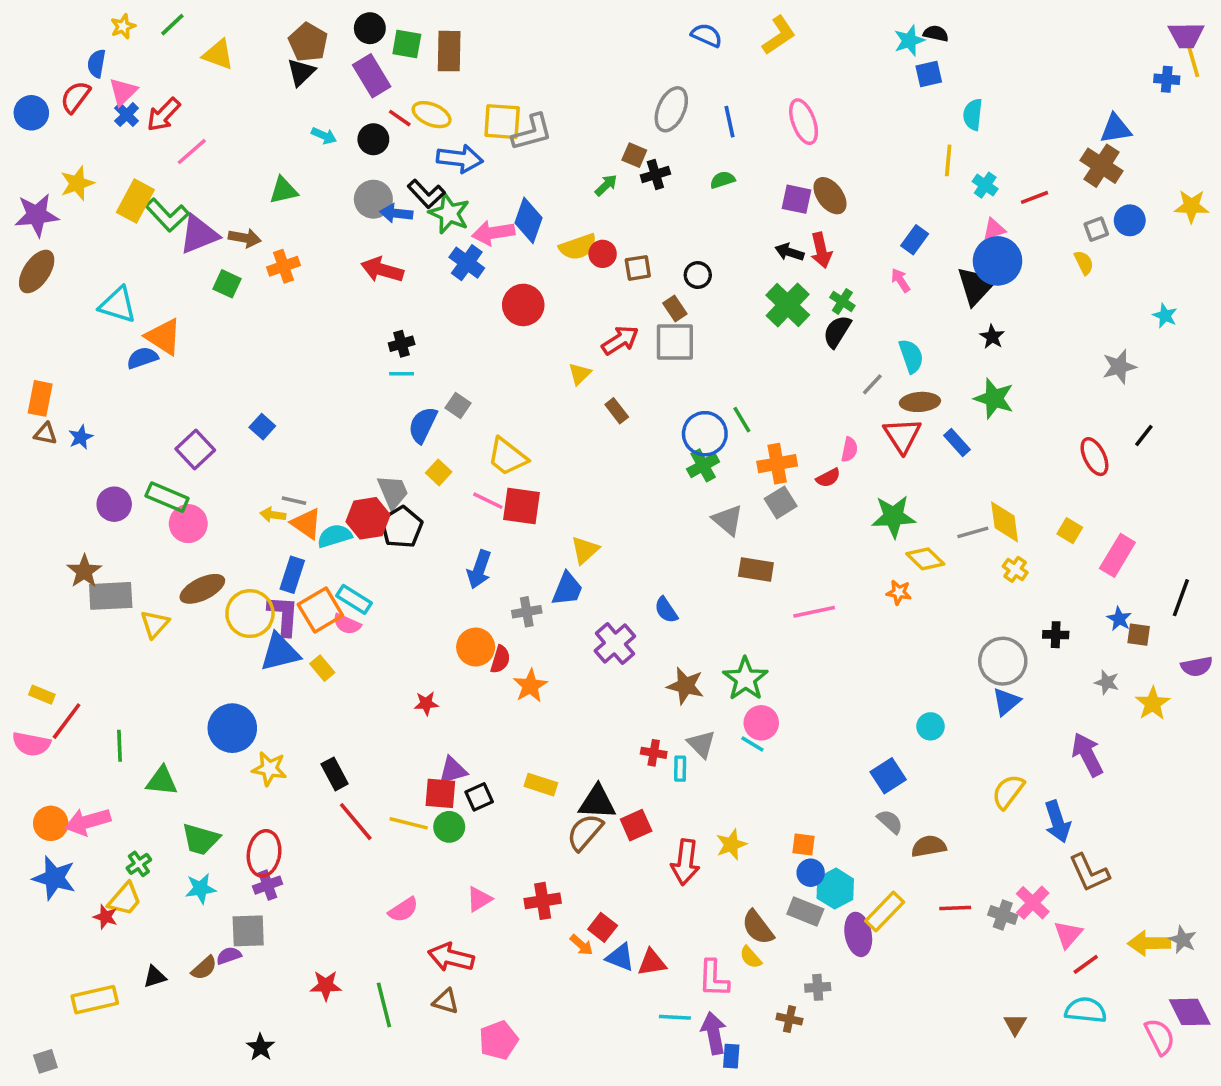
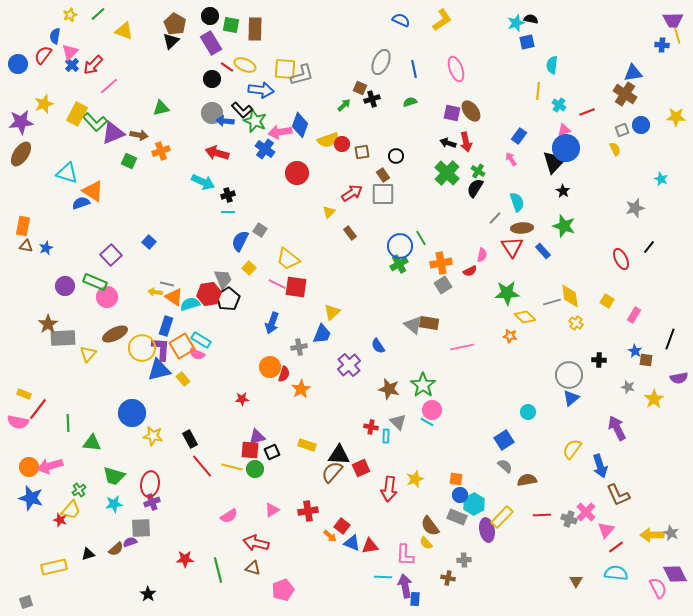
cyan arrow: (324, 136) -> (203, 182), moved, size x1.6
gray triangle: (728, 520) -> (413, 325), moved
pink rectangle: (1117, 555) -> (634, 315), size x0.7

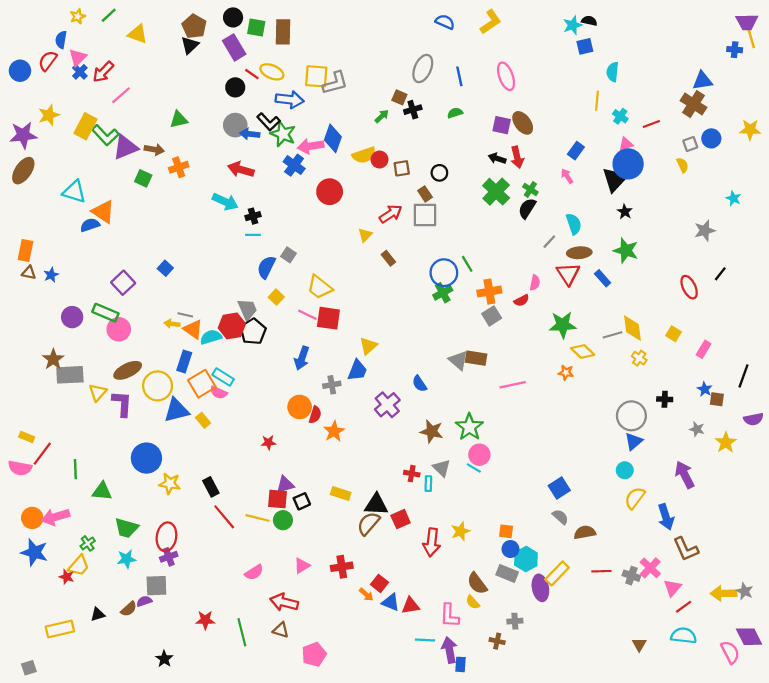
purple L-shape: (161, 349) -> (122, 404), moved
cyan circle: (528, 412) -> (625, 470), moved

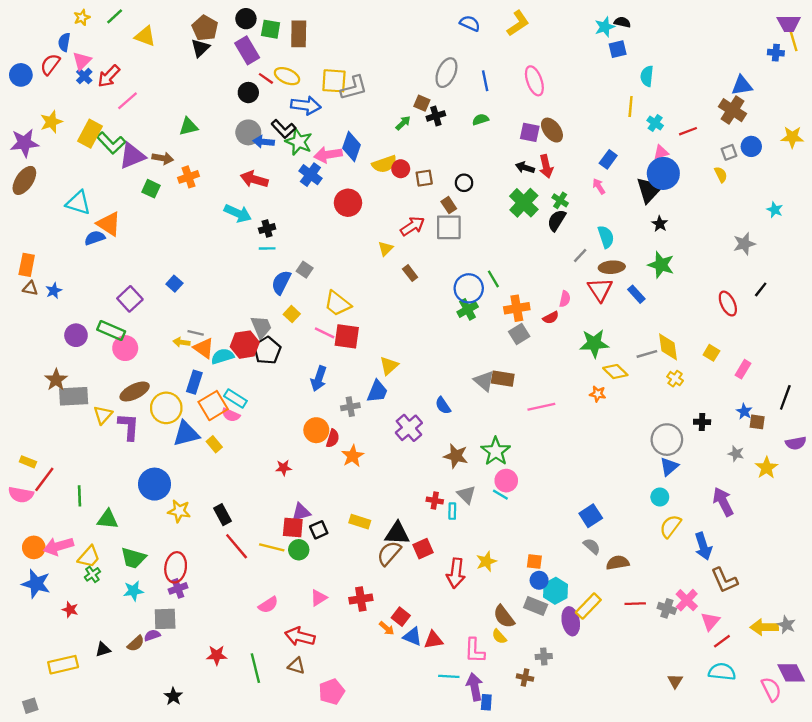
yellow trapezoid: (79, 566) -> (89, 557), moved

